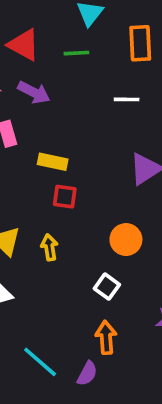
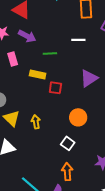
green line: (76, 53) -> (50, 54), moved
red square: (65, 197) -> (55, 88), moved

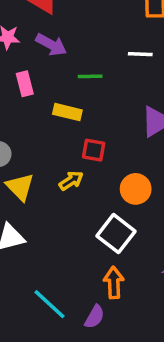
red square: (55, 88) -> (94, 150), moved
yellow arrow: (36, 122) -> (71, 181), moved, turned 64
white square: (68, 143) -> (116, 234), size x1.5

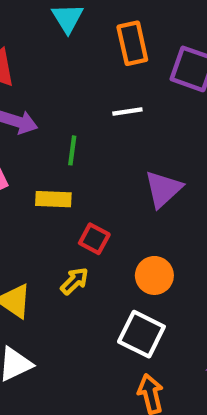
green line: (90, 76) -> (72, 150), turned -70
red square: (94, 150) -> (94, 239), turned 30

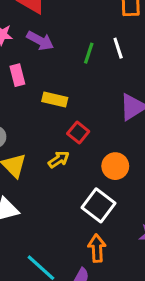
white line: (127, 112) -> (118, 48), turned 70
green line: (72, 150) -> (89, 53), moved

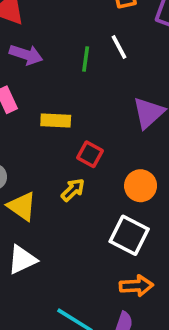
orange arrow: (97, 248) -> (136, 286), turned 100

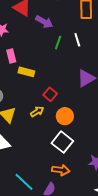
purple arrow: (26, 55) -> (44, 22), moved
yellow rectangle: (56, 120) -> (26, 72), moved
orange circle: (141, 186) -> (65, 116), moved

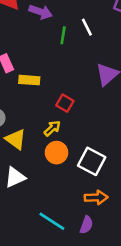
orange circle: (65, 116) -> (57, 153), moved

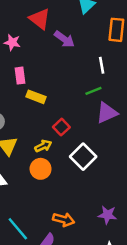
green line: (63, 35) -> (93, 91), moved, turned 42
white square: (92, 161) -> (83, 157), moved

